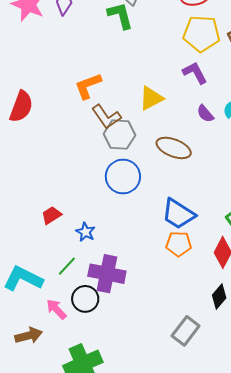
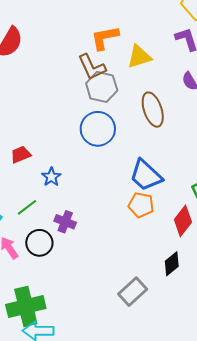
orange L-shape: (88, 86) -> (105, 38), moved
brown ellipse: (174, 148) -> (153, 110), turned 40
purple cross: (107, 274) -> (65, 222), size x0.6

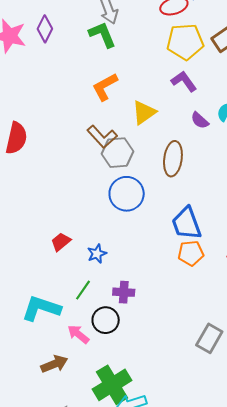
orange L-shape: (105, 38) -> (105, 87), moved
brown ellipse: (153, 110) -> (173, 159), turned 44
blue trapezoid: (146, 175) -> (186, 223), turned 45
blue star: (51, 177) -> (97, 254), turned 30

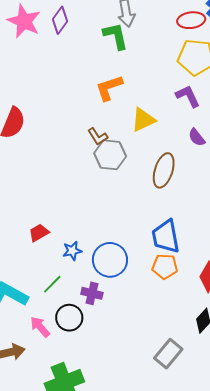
brown L-shape: (102, 137) -> (98, 136), size x0.7
blue circle: (127, 194) -> (110, 260), moved

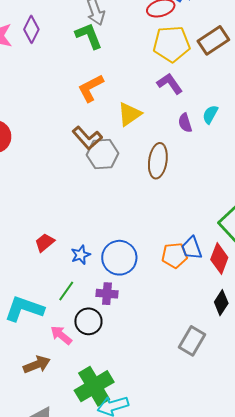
brown L-shape: (98, 136) -> (87, 138), size x1.4
purple semicircle: (197, 137) -> (185, 123), turned 30
blue trapezoid: (166, 237) -> (192, 248), moved, size x0.7

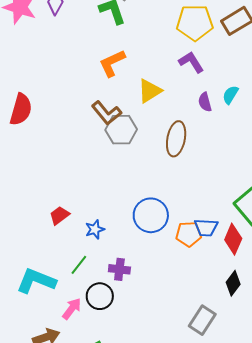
blue trapezoid: (192, 248) -> (206, 227), turned -70
blue circle: (119, 258) -> (151, 215), moved
pink arrow: (61, 335) -> (72, 309), turned 85

